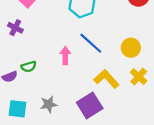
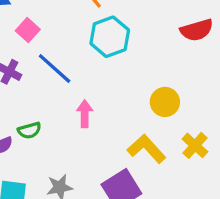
blue line: (91, 43) -> (55, 69), moved
yellow circle: (131, 48) -> (165, 102), moved

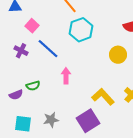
yellow circle: (165, 102) -> (118, 55), moved

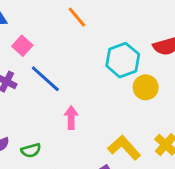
cyan hexagon: (81, 30) -> (123, 60), moved
green semicircle: (33, 86) -> (31, 150), moved

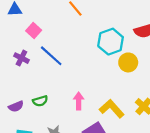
pink arrow: (71, 117) -> (79, 101), moved
green semicircle: (31, 150) -> (40, 101), moved

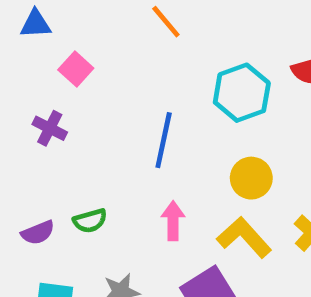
blue line: (51, 56) -> (164, 140), moved, turned 60
yellow circle: (128, 62) -> (251, 178), moved

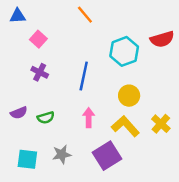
purple cross: (50, 128) -> (40, 72), moved
purple semicircle: (38, 233) -> (19, 113), moved

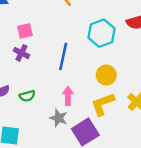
pink square: (38, 39) -> (25, 31), moved, turned 35
yellow L-shape: (125, 126) -> (103, 104), turned -68
gray star: (62, 154) -> (59, 118), moved, turned 30

